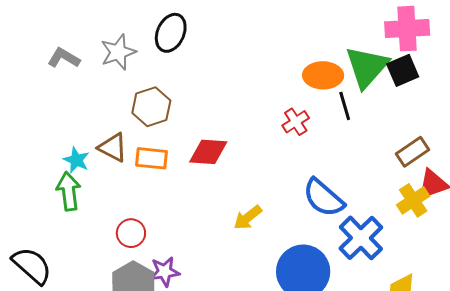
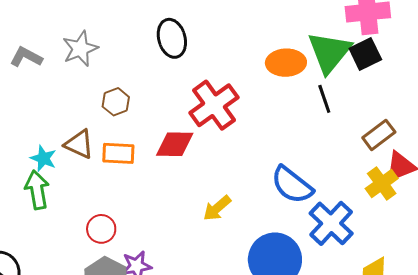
black ellipse: (171, 33) -> (172, 38), moved, turned -36
black line: (345, 106) -> (324, 99), moved
brown hexagon: (151, 107) -> (116, 102), size x0.7
red cross: (296, 122) -> (214, 105), moved, size x1.8

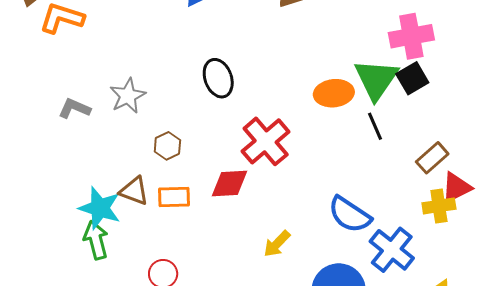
cyan star: (43, 158) -> (100, 208), size x1.6
yellow cross: (382, 183) -> (439, 206), turned 32

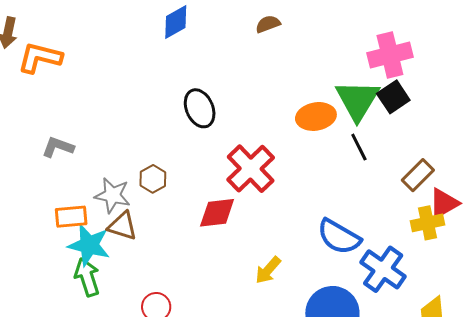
gray star: (128, 96) -> (112, 195), moved, turned -30
orange rectangle: (174, 197) -> (71, 217), moved

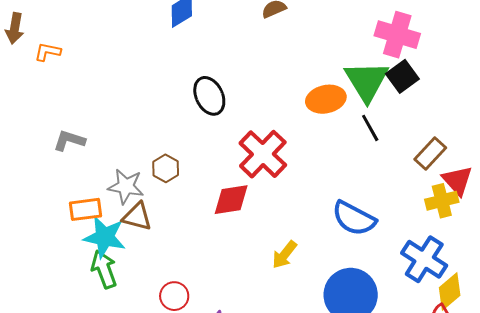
pink cross: (390, 55) -> (397, 35), turned 33
orange L-shape: (40, 58) -> (48, 52), size x0.6
red triangle: (444, 203) -> (457, 181), turned -40
blue cross: (383, 269) -> (424, 259), moved

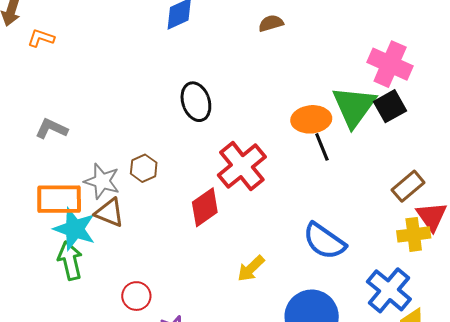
black line: (370, 128) -> (322, 147), moved
red diamond: (231, 200) -> (205, 207), turned -33
orange rectangle: (85, 209) -> (59, 199), size x1.4

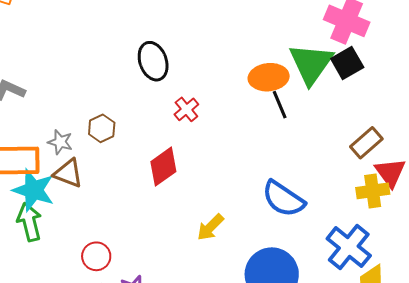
red cross: (242, 166) -> (186, 109), moved, size x0.5
gray star: (102, 181) -> (60, 142), size x0.7

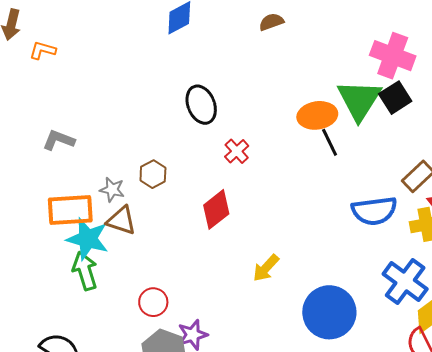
blue semicircle: (283, 199) -> (374, 211), moved, turned -39

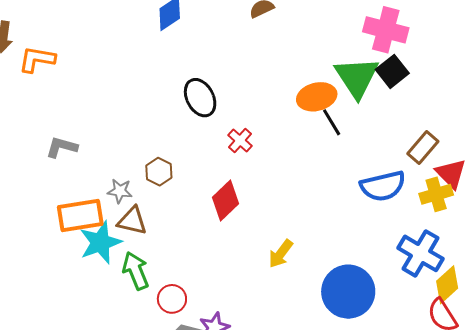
orange L-shape: (43, 50) -> (37, 59), size x1.4
cyan star: (88, 239) -> (100, 242), turned -30
green arrow: (85, 271) -> (136, 271), moved

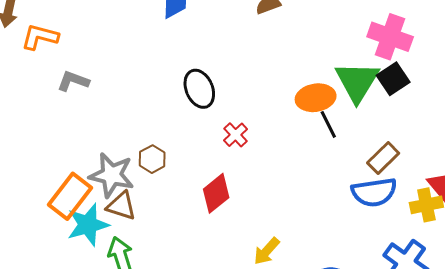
gray L-shape: (62, 147) -> (73, 81), moved
brown rectangle: (423, 147) -> (383, 158), moved
gray star: (120, 191) -> (112, 175), size x1.8
orange rectangle: (80, 215) -> (70, 196), turned -48

